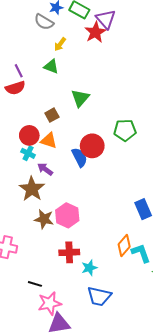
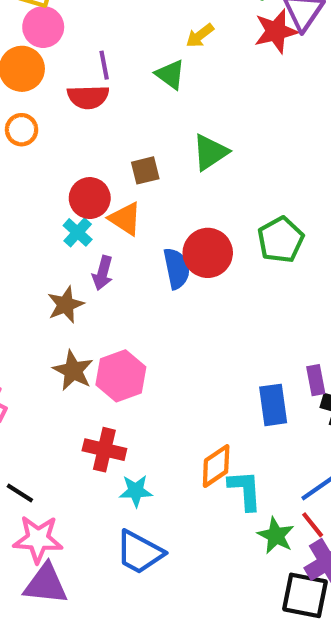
green pentagon: (125, 130) -> (281, 240), turned 30
purple arrow: (45, 169) -> (103, 273), turned -126
brown star: (32, 189) -> (66, 305), size x0.7

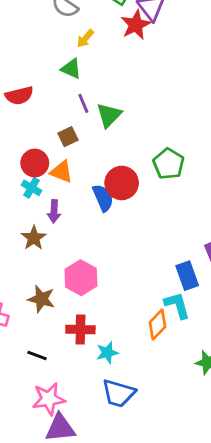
purple line: (104, 65) -> (83, 103), moved
brown star: (73, 371) -> (41, 299), moved
cyan L-shape: (245, 490) -> (177, 305), moved
black line: (20, 493) -> (37, 355), moved

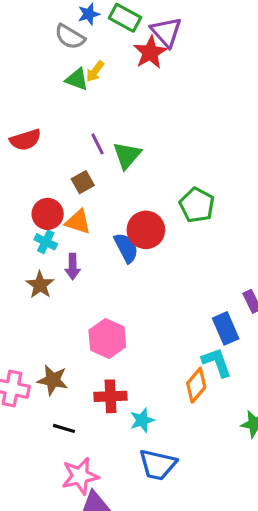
green triangle: (71, 69) -> (77, 79), moved
brown star: (34, 238) -> (40, 285), moved
brown star: (41, 299) -> (53, 380), moved

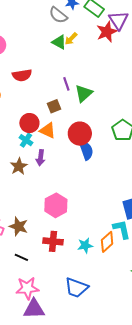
red circle: (146, 230) -> (80, 134), moved
blue semicircle: (126, 248) -> (86, 150), moved
cyan star: (142, 420) -> (85, 245), moved

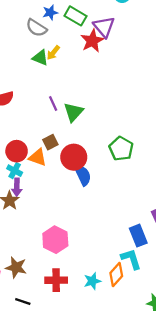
brown square: (54, 106) -> (50, 142), moved
purple arrow: (40, 158) -> (17, 187), moved

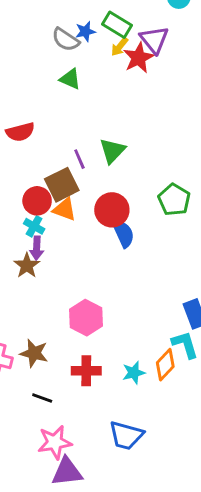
blue star: (50, 12) -> (85, 31), moved
yellow arrow: (53, 53) -> (120, 47), moved
purple line: (53, 103) -> (79, 159), moved
brown square: (50, 142) -> (62, 185), moved, size x1.6

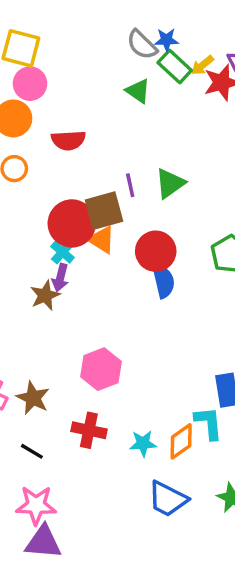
green rectangle: (117, 25) -> (175, 66), moved
red circle: (37, 201) -> (72, 223), size x1.4
blue trapezoid: (126, 435) -> (168, 499), moved

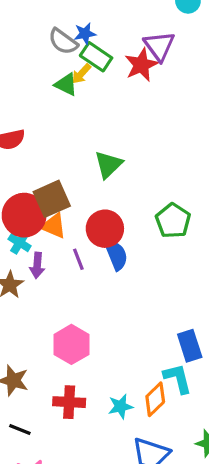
yellow arrow: (202, 65) -> (81, 74), moved
purple line: (130, 185) -> (78, 259), moved
purple arrow: (60, 278) -> (37, 265), moved

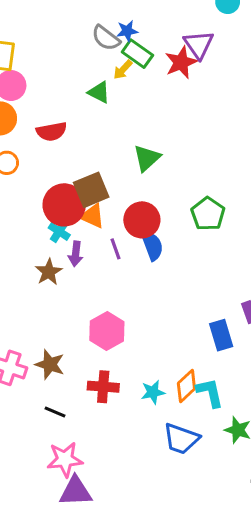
green triangle: (66, 84) -> (99, 92), moved
cyan L-shape: (178, 378) -> (210, 393), moved

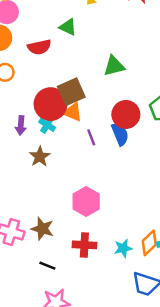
green triangle: (99, 92) -> (68, 27), moved
green triangle: (147, 158) -> (114, 66), turned 30
red circle: (142, 220) -> (126, 114), moved
purple arrow: (76, 254) -> (21, 125), moved

